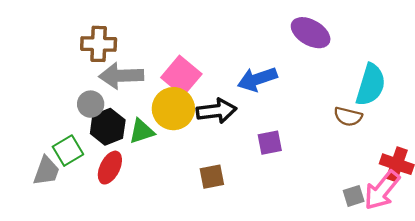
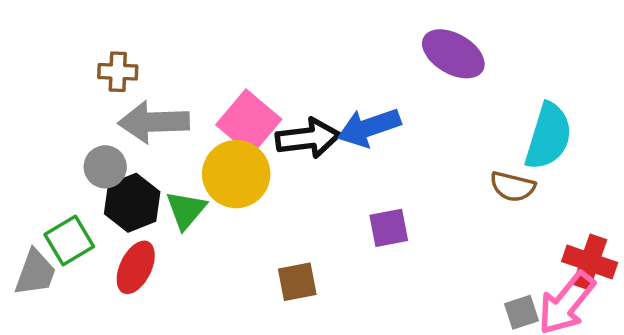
brown cross: (99, 44) -> (118, 72), size x0.7
black arrow: (216, 111) -> (308, 138), moved
green triangle: (142, 131) -> (186, 210), turned -32

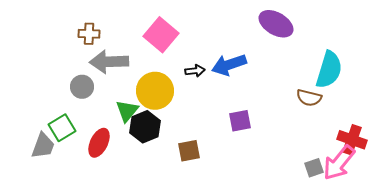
pink square: (249, 122) -> (161, 35), moved
black arrow: (308, 138) -> (195, 71), size x0.6
black hexagon: (132, 203) -> (145, 127), moved

